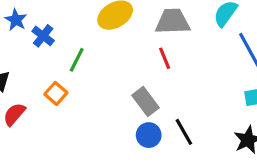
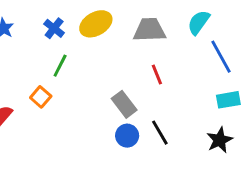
blue cross: (43, 36) -> (54, 28), moved
red line: (165, 58) -> (157, 75), moved

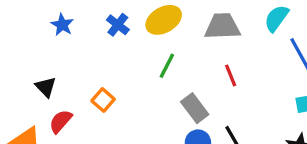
green line: (60, 66) -> (167, 66), moved

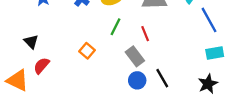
red line: (231, 75) -> (145, 34), moved
orange square: (103, 100) -> (87, 51), moved

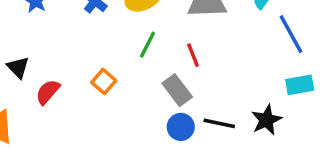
red semicircle: (41, 66) -> (48, 92), moved
black line: (162, 78) -> (219, 123), turned -48
black star: (208, 84) -> (266, 120), moved

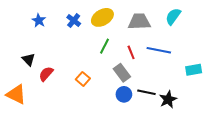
blue line: (291, 34) -> (159, 50), moved, turned -50
orange square: (104, 81) -> (83, 79), moved
black star: (266, 120) -> (168, 99), moved

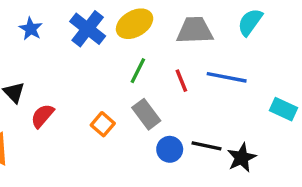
blue cross: (74, 21) -> (88, 29), size x1.5
cyan rectangle: (194, 70) -> (284, 109), turned 35
gray rectangle: (122, 73) -> (146, 114), moved

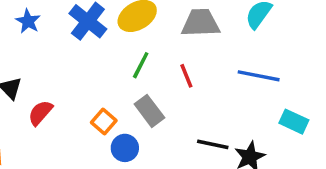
blue line: (227, 77) -> (259, 76), moved
cyan rectangle: (284, 109) -> (294, 122), moved
blue circle: (170, 149) -> (125, 148), moved

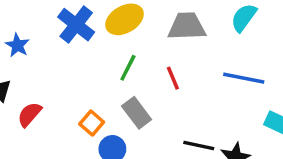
blue star: (28, 21) -> (17, 45), moved

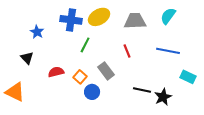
blue cross: (76, 25) -> (71, 20), turned -30
green line: (128, 68) -> (85, 45), moved
red semicircle: (29, 114) -> (56, 72), moved, turned 35

